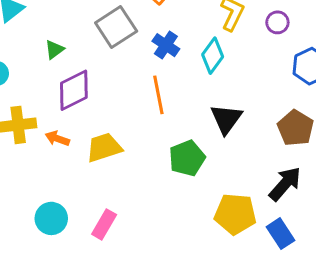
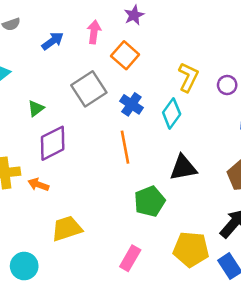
black triangle: (226, 119) -> (183, 168), turned 44
yellow trapezoid: (104, 148) -> (67, 229), moved
cyan circle: (51, 218) -> (24, 266), moved
pink rectangle: (104, 224) -> (130, 258), moved

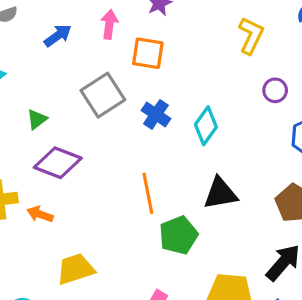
orange square: (125, 55) -> (148, 53), turned -32
yellow L-shape: (188, 77) -> (251, 36), moved
purple diamond: (53, 143) -> (58, 163), turned 48
orange line: (125, 147) -> (148, 193), moved

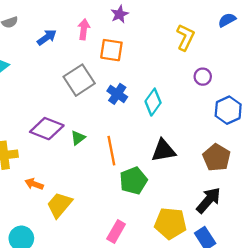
green triangle: (37, 119) -> (78, 138), moved
orange arrow: (40, 214) -> (34, 184), moved
yellow trapezoid: (75, 269) -> (59, 205), turned -32

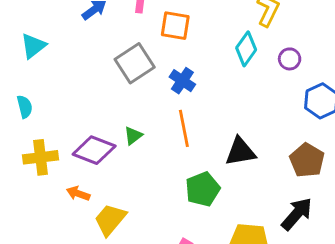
cyan diamond: (153, 102) -> (246, 49), moved
purple diamond: (47, 129) -> (94, 150), moved
orange line: (111, 151) -> (184, 128), moved

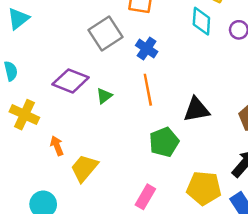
cyan diamond: (246, 49) -> (201, 21), turned -32
purple diamond: (94, 150) -> (71, 81), moved
yellow cross: (41, 157) -> (24, 115), turned 32
orange arrow: (78, 194) -> (57, 146), turned 48

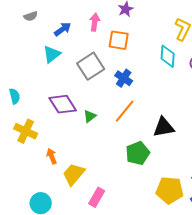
cyan triangle: (18, 19) -> (52, 54), moved
purple diamond: (71, 81) -> (63, 104), turned 36
orange line: (148, 90) -> (125, 111), turned 50
pink rectangle: (145, 197) -> (97, 197), moved

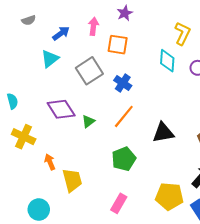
green pentagon: (138, 153) -> (124, 159), moved
yellow trapezoid: (74, 174) -> (72, 180), turned 125
pink rectangle: (97, 197) -> (119, 203), moved

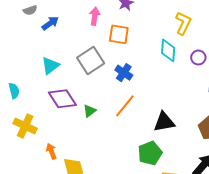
blue arrow: (61, 33) -> (50, 23), moved
cyan triangle: (50, 59) -> (50, 66), moved
green pentagon: (124, 159) -> (150, 153), moved

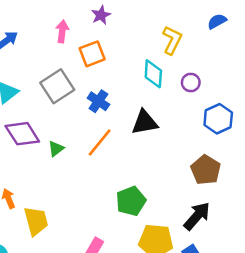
orange square: (119, 34) -> (92, 54), turned -30
black triangle: (164, 122) -> (145, 122), moved

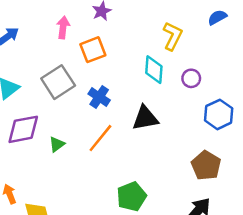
purple diamond: (22, 134) -> (23, 129), turned -68

